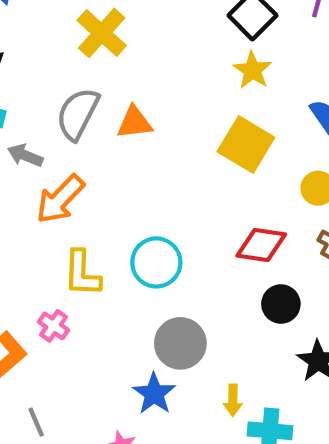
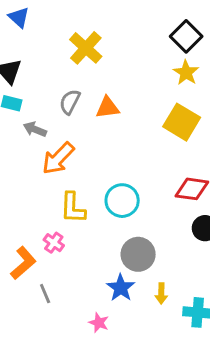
gray semicircle: (78, 114) -> (70, 102), size x0.7
yellow arrow: (233, 400) -> (161, 294), moved
gray line: (36, 422) -> (45, 294), moved

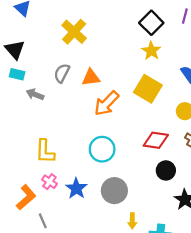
orange arrow: (58, 158) -> (107, 103), moved
yellow L-shape: (73, 208) -> (45, 151), moved
blue star: (121, 288) -> (76, 188), moved

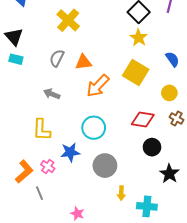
gray arrow: (35, 94) -> (52, 94), moved
pink cross: (49, 182) -> (48, 167), moved
blue star: (76, 188) -> (70, 152), moved, turned 30

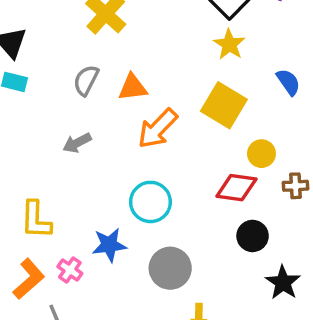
yellow circle: (169, 93) -> (261, 154), moved
gray arrow: (52, 94) -> (77, 143), turned -49
brown cross: (177, 118) -> (296, 186), turned -32
yellow L-shape: (42, 130) -> (36, 220), moved

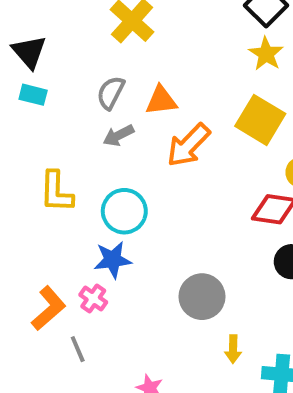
gray arrow: (77, 143) -> (118, 135), moved
cyan circle: (150, 202) -> (124, 211), moved
yellow L-shape: (36, 220) -> (56, 192), moved
blue star: (109, 245) -> (113, 260), moved

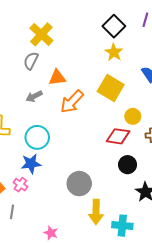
gray semicircle: (111, 93) -> (31, 61), moved
gray line: (78, 349) -> (12, 212), turned 32
yellow arrow: (233, 349) -> (96, 212), size x1.6

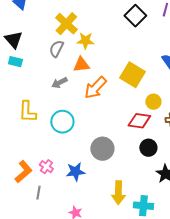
yellow star: (114, 52) -> (85, 41), moved, turned -30
blue star: (31, 164) -> (75, 172), moved
gray circle: (79, 184) -> (102, 149), moved

